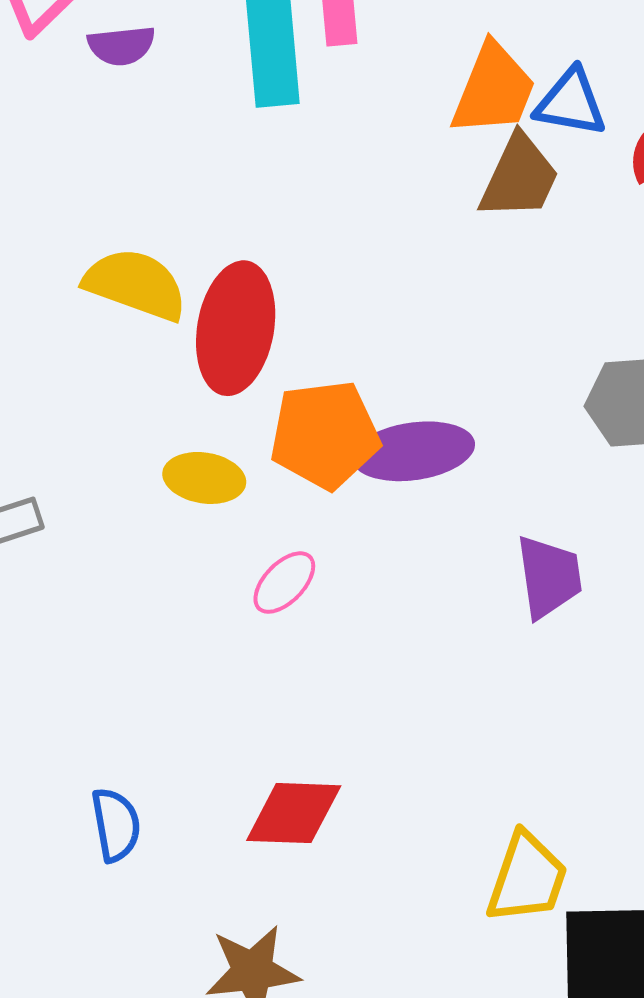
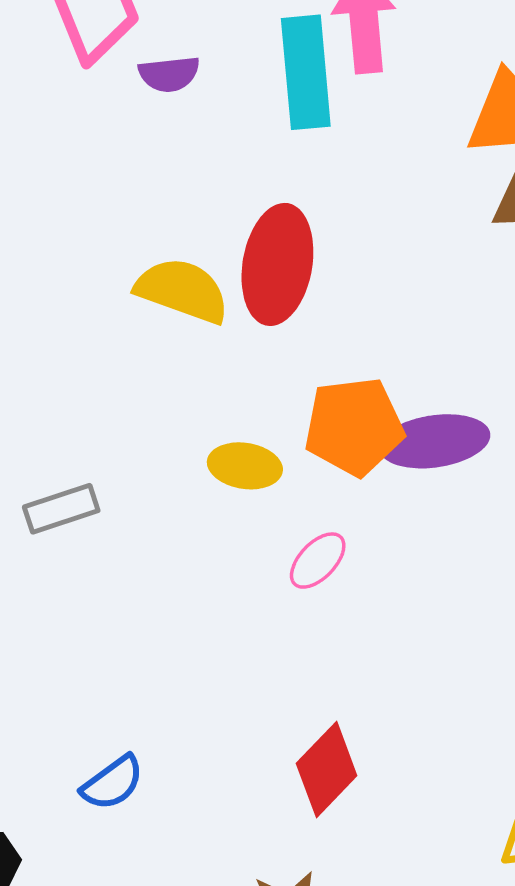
red ellipse: (236, 328) -> (277, 264), moved
red diamond: (294, 813) -> (327, 769), turned -48
blue semicircle: (116, 825) -> (112, 783), moved, turned 64

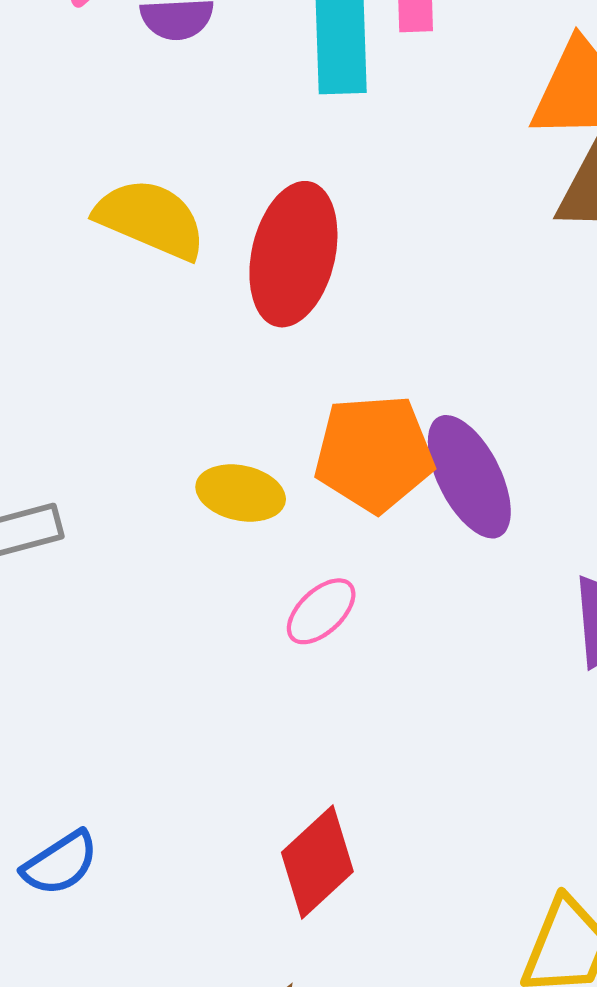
yellow semicircle: (182, 290) -> (151, 219), moved
purple ellipse: (435, 441) -> (469, 477), turned 68

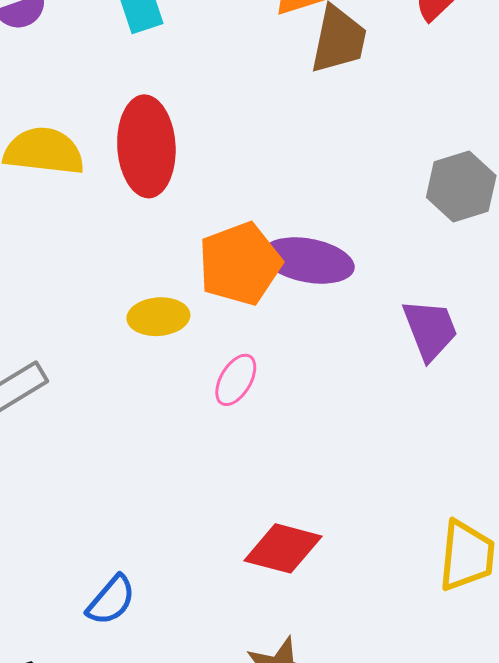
purple ellipse: (469, 477) -> (308, 260), turned -36
red diamond: (317, 862) -> (283, 548), turned 74

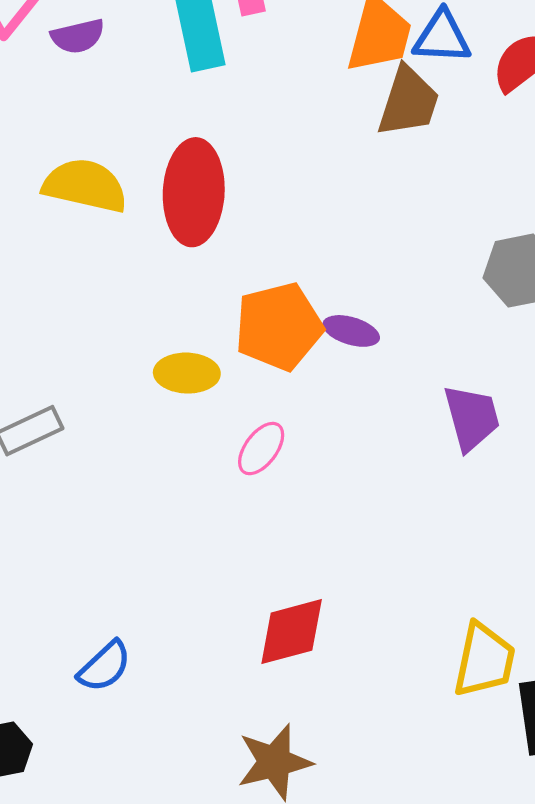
purple ellipse: (308, 260) -> (351, 331), size x0.6
red diamond: (283, 548) -> (292, 632), turned -36

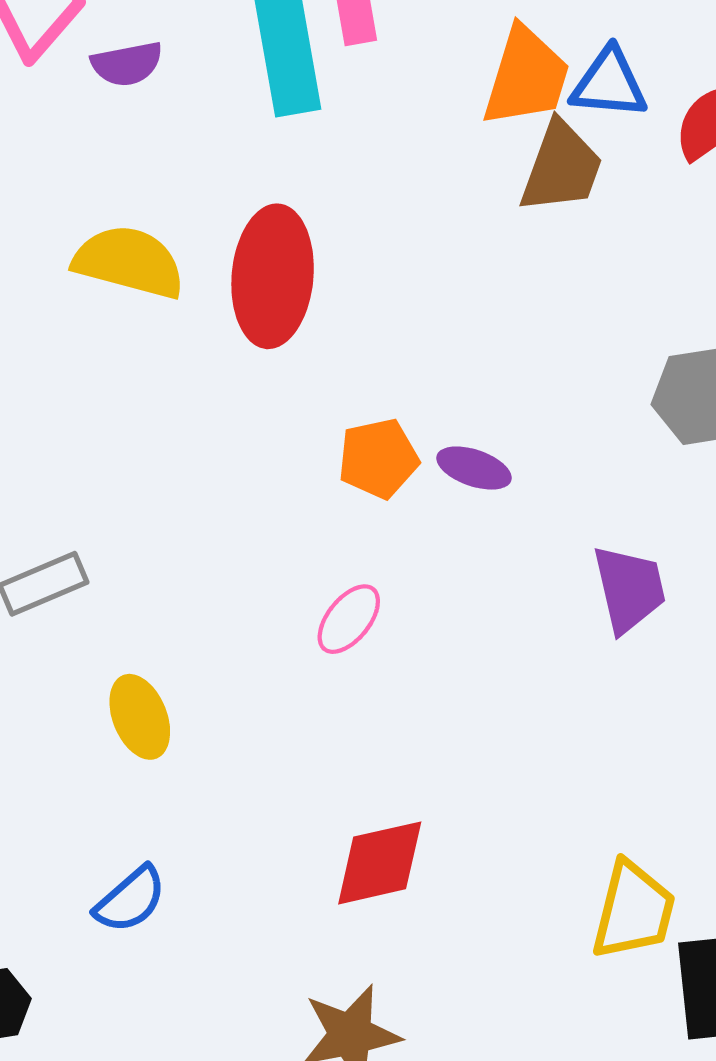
orange pentagon: (279, 327) -> (378, 458), size x0.7
yellow ellipse: (187, 373) -> (140, 717), moved, turned 64

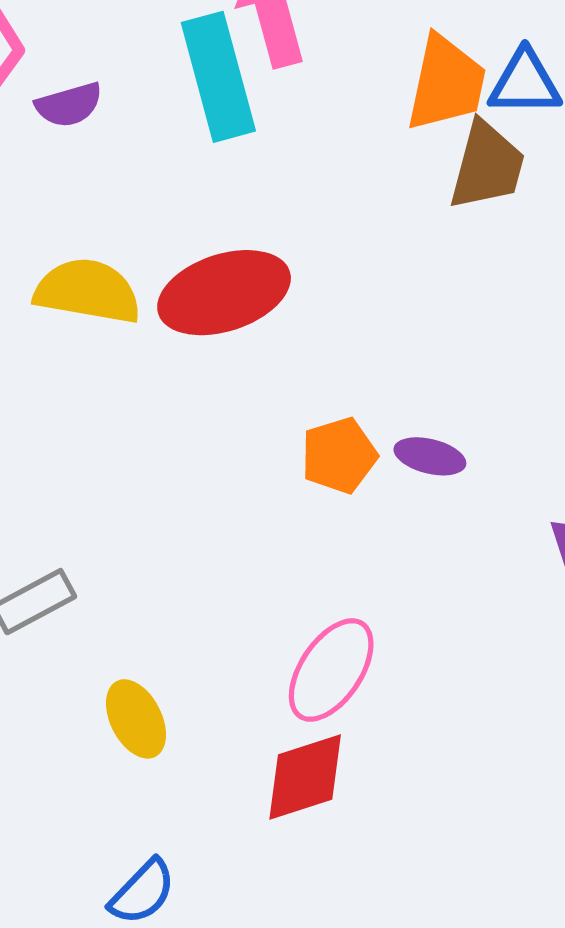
red ellipse: (273, 276) -> (224, 293), turned 72
pink ellipse: (349, 619) -> (331, 670), moved, size x1.5
red diamond: (380, 863) -> (305, 777), moved

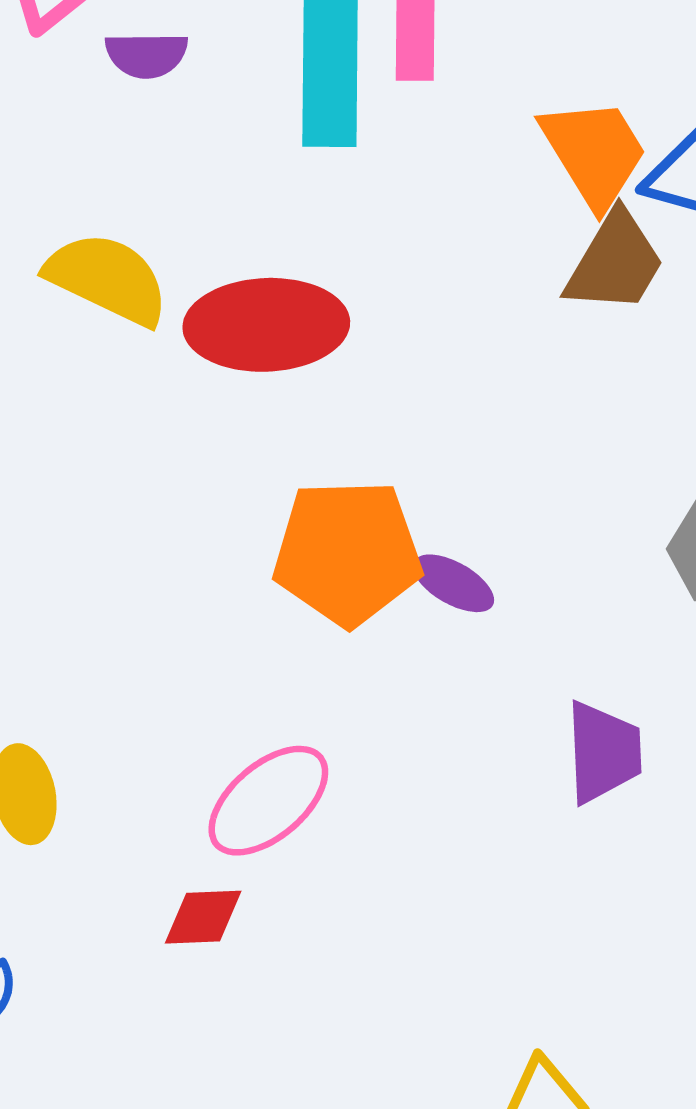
orange trapezoid: (446, 83) -> (594, 153), turned -59
orange pentagon: (339, 455) -> (347, 552), size x1.6
red diamond: (305, 777) -> (203, 917), size x0.7

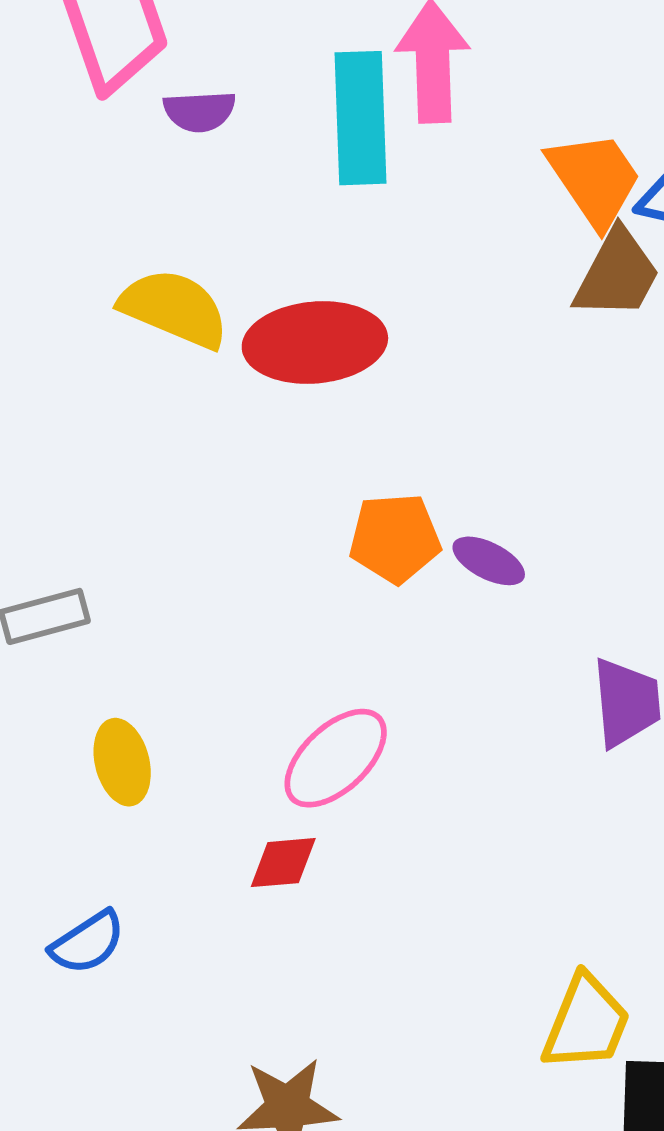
orange pentagon: (347, 552) -> (395, 538), size x0.7

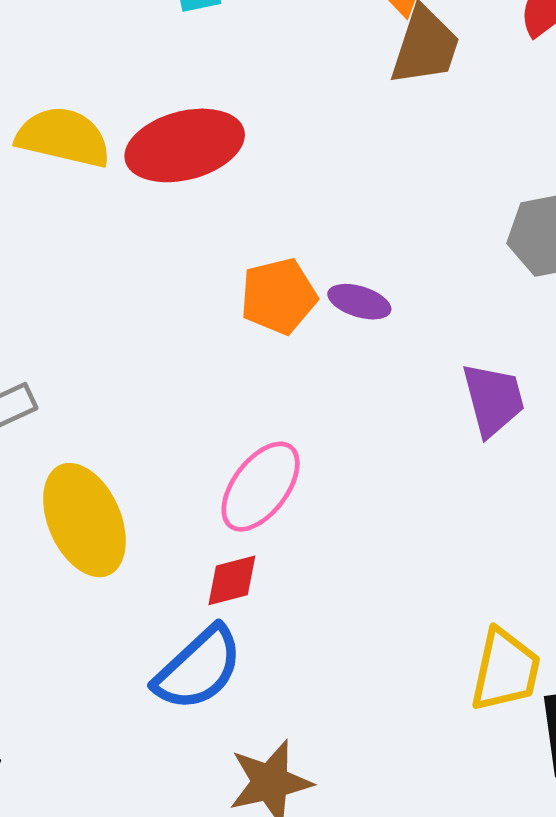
yellow ellipse: (122, 762) -> (84, 520), size x1.6
blue semicircle: (88, 943) -> (198, 669), moved, size x1.5

